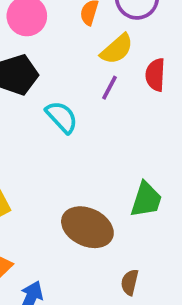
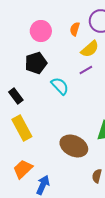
purple line: (109, 88) -> (86, 70), turned 32

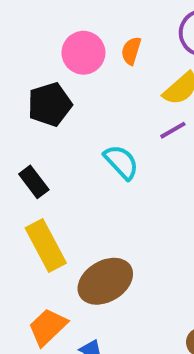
orange semicircle: (75, 29) -> (131, 51), moved
black pentagon: (36, 63) -> (50, 104), moved
brown ellipse: (74, 146) -> (105, 281), moved, turned -56

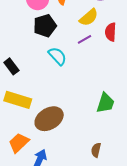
black pentagon: (50, 104) -> (45, 26), moved
yellow rectangle: (46, 245) -> (18, 100), turned -45

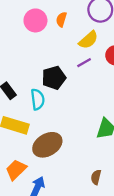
black pentagon: (45, 26) -> (54, 78), moved
cyan semicircle: (57, 56) -> (38, 99), moved, turned 36

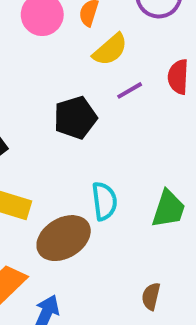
yellow semicircle: (88, 40) -> (110, 50), moved
cyan semicircle: (38, 99) -> (104, 201), moved

